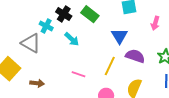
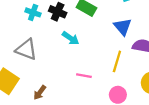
cyan cross: (46, 26) -> (33, 12), moved
brown arrow: (37, 83) -> (40, 93), turned 128

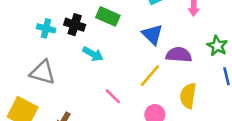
yellow line: (117, 61) -> (150, 76), turned 30
pink line: (84, 76) -> (113, 96), turned 40

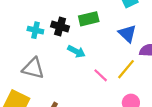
green rectangle: (108, 16) -> (89, 19), turned -36
pink line: (113, 96) -> (101, 75), moved

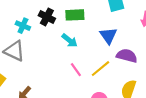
cyan cross: (35, 30) -> (23, 26), moved
cyan arrow: (76, 51) -> (70, 40), moved

